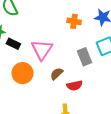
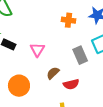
pink triangle: (42, 50) -> (37, 50), size x0.7
orange circle: (23, 73) -> (19, 86), moved

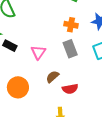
gray rectangle: (80, 55) -> (70, 49), moved

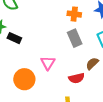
pink triangle: (38, 52) -> (48, 63), moved
brown semicircle: (52, 77) -> (92, 64), moved

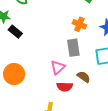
pink triangle: (48, 63) -> (58, 67), moved
brown semicircle: (92, 64) -> (84, 77), turned 64

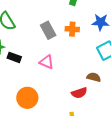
gray rectangle: (73, 48) -> (48, 30), moved
pink triangle: (58, 67) -> (46, 62), moved, turned -35

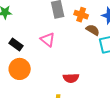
black rectangle: (14, 57) -> (16, 45), moved
brown semicircle: (94, 77) -> (93, 30), moved

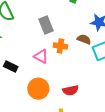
orange cross: (81, 15) -> (60, 46), moved
orange circle: (20, 69) -> (38, 89), moved

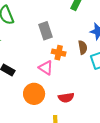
brown semicircle: (84, 39) -> (83, 47), turned 56
pink triangle: (41, 56) -> (46, 68), moved

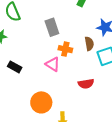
orange circle: (34, 94) -> (41, 102), moved
red semicircle: (66, 98) -> (86, 84), moved

